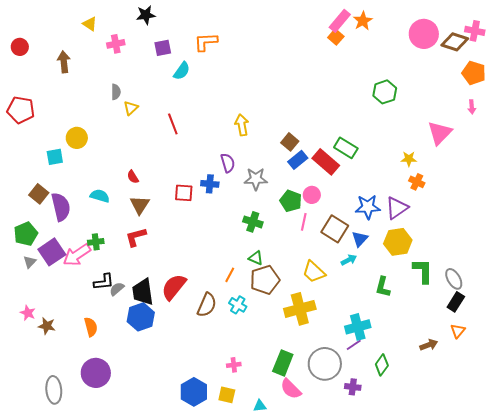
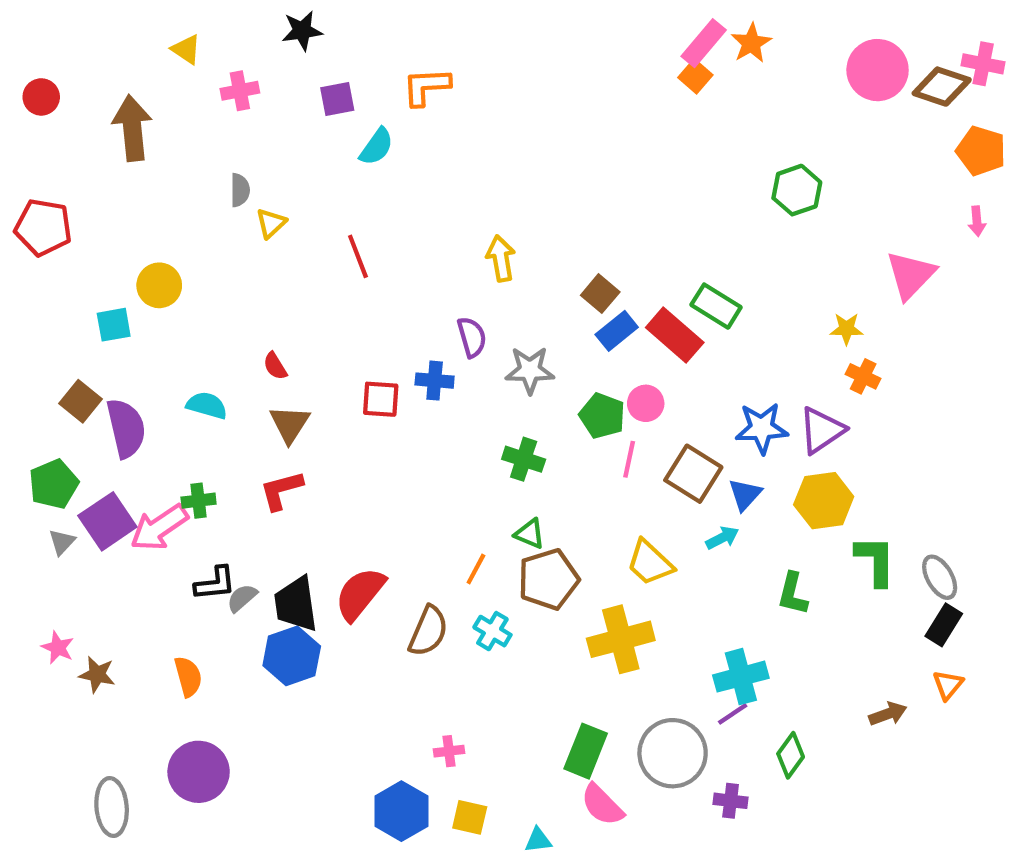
brown arrow: (64, 62) -> (132, 128), size x1.4
pink cross: (234, 365) -> (449, 751), moved

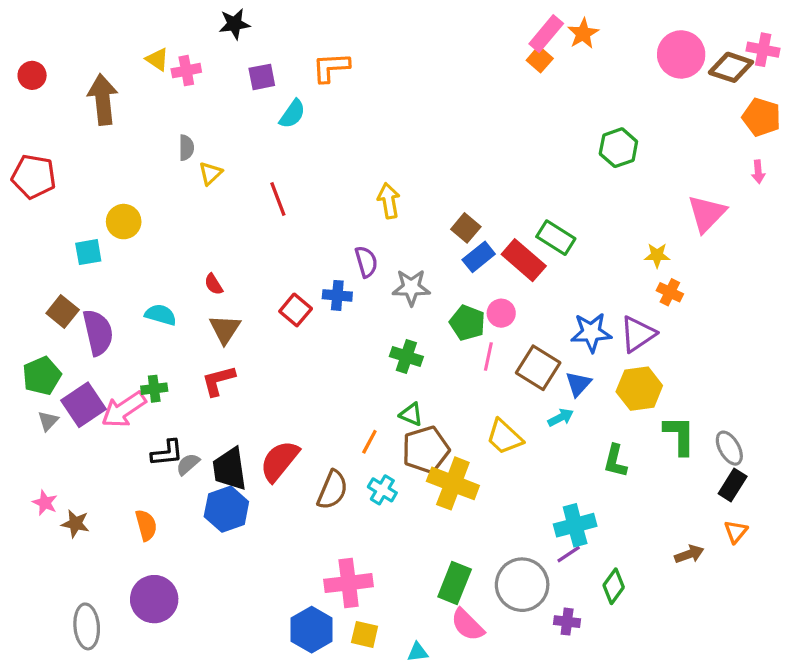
yellow triangle: (186, 49) -> (157, 59), moved
red square: (381, 399) -> (296, 310), turned 36
yellow cross: (621, 639) -> (453, 483), moved, turned 36
pink cross: (449, 751) -> (349, 583), size x2.0

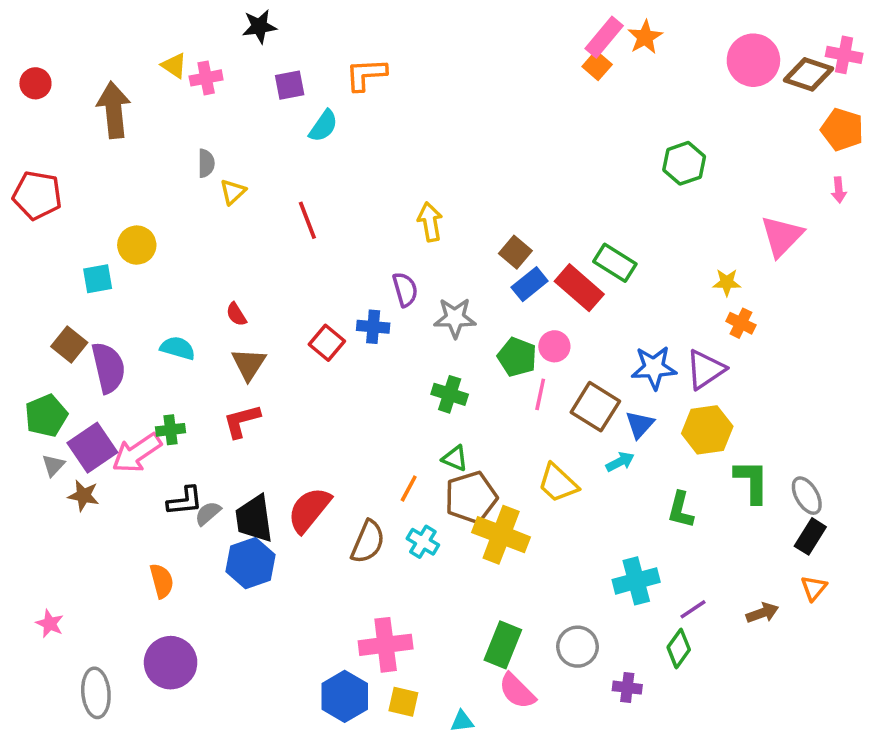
pink star: (45, 503) -> (50, 624), moved
brown star: (75, 524) -> (83, 496), moved
purple line: (569, 554) -> (693, 609), moved
gray circle: (522, 585) -> (577, 647), size x0.7

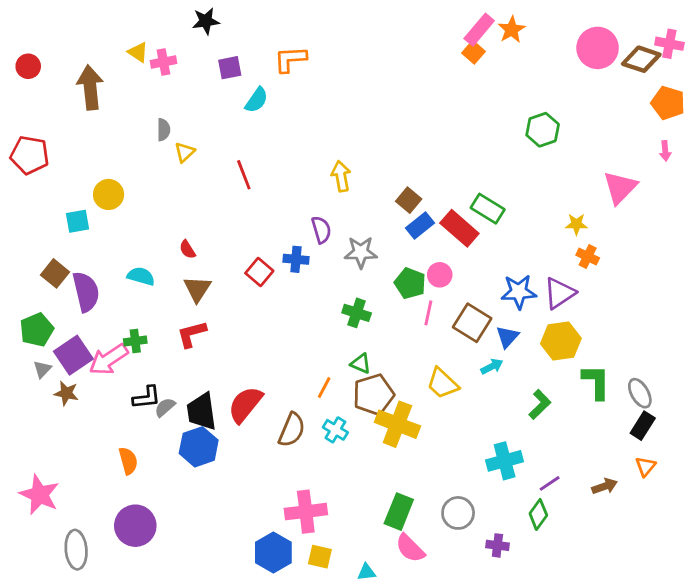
green L-shape: (681, 510) -> (540, 404), turned -148
pink star: (50, 624) -> (39, 495), size x1.8

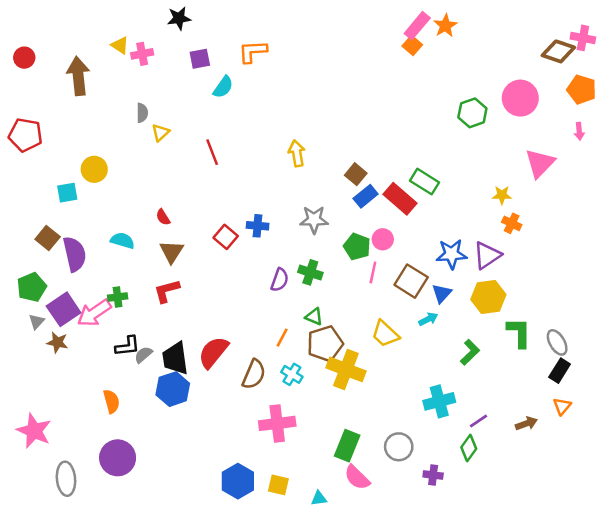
pink circle: (598, 48) -> (520, 98), moved
purple semicircle: (321, 230) -> (280, 280), moved, turned 35
pink cross: (306, 512) -> (277, 423), moved

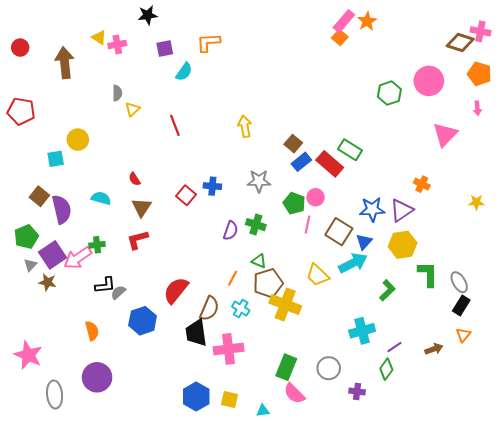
yellow star: (502, 195) -> (476, 202), moved
cyan arrow: (428, 319) -> (353, 263), size x1.8
black trapezoid: (175, 358) -> (196, 333), moved

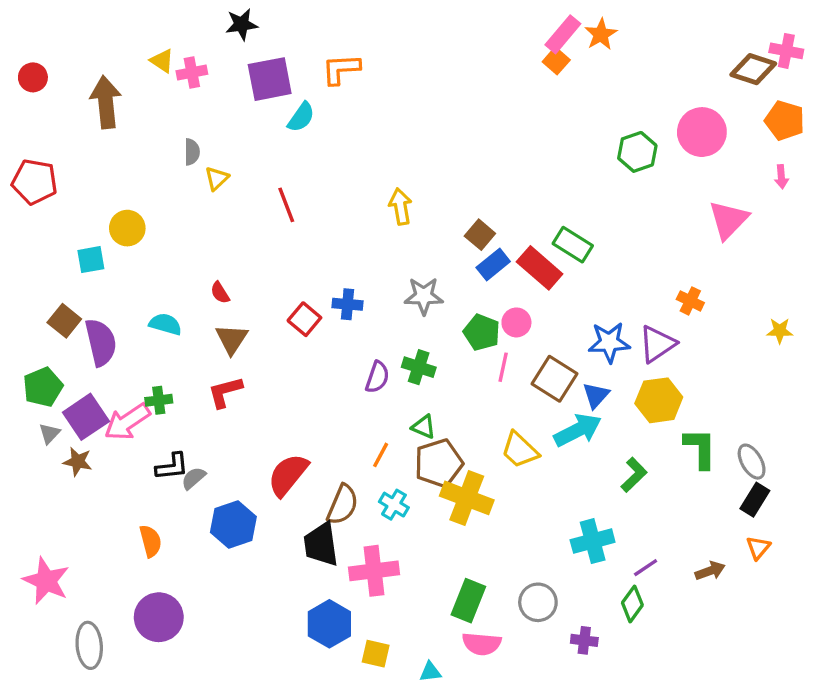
purple square: (165, 49) -> (270, 79), size x1.6
pink semicircle: (294, 393) -> (482, 644), turned -40
blue hexagon: (196, 397) -> (329, 624), moved

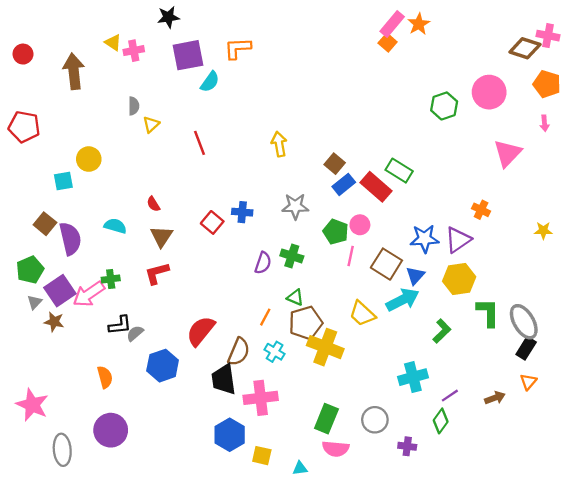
gray ellipse: (752, 462) -> (524, 322), size x1.4

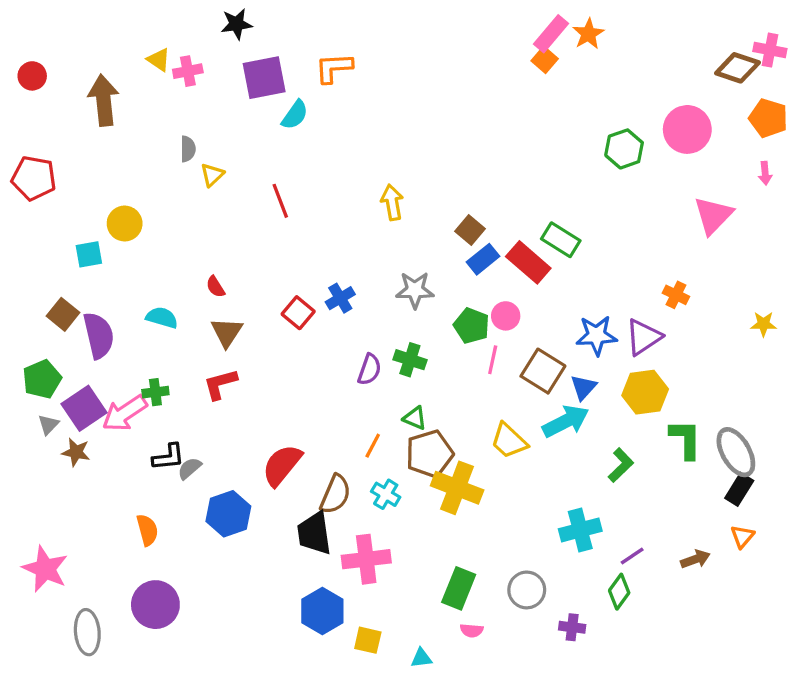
blue cross: (242, 212) -> (340, 298), turned -36
pink semicircle: (336, 449) -> (472, 631), size x0.6

